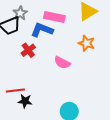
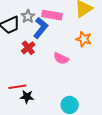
gray star: (20, 13) -> (28, 16), moved
blue L-shape: (42, 30) -> (41, 28), turned 110

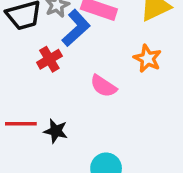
black star: (27, 97) -> (56, 131), moved

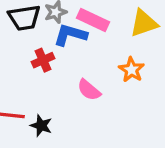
blue L-shape: (76, 28) -> (70, 35), turned -128

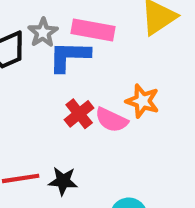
red cross: (43, 60) -> (79, 114), moved
orange star: (131, 70) -> (142, 101), moved

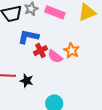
blue L-shape: (69, 56) -> (28, 37), moved

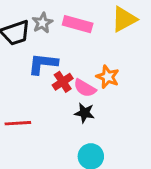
black star: (27, 81) -> (84, 113), moved

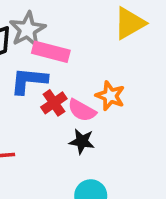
gray star: (42, 23) -> (27, 29), size x1.4
pink rectangle: (78, 24) -> (51, 52), moved

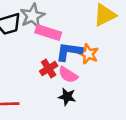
blue L-shape: (29, 81) -> (69, 52), moved
orange star: (110, 96) -> (88, 54), moved

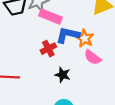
pink semicircle: (68, 75) -> (93, 57), moved

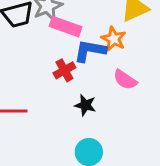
orange star: (85, 38) -> (114, 39), moved

